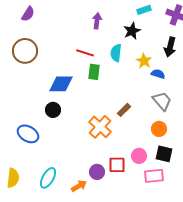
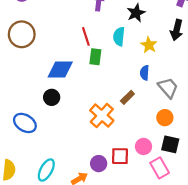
red line: (85, 53) -> (86, 36), turned 54
blue semicircle: (158, 74) -> (145, 73), moved, turned -104
pink rectangle: (154, 176) -> (160, 168), turned 66

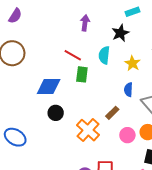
red line: (86, 36) -> (73, 55), turned -42
black circle: (52, 97) -> (56, 113), moved
pink circle: (143, 146) -> (127, 135), moved

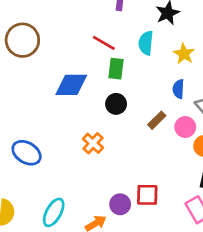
black circle: (56, 113) -> (116, 104), moved
orange cross: (88, 130) -> (93, 143), moved, size x0.7
pink circle: (127, 135) -> (185, 127), moved

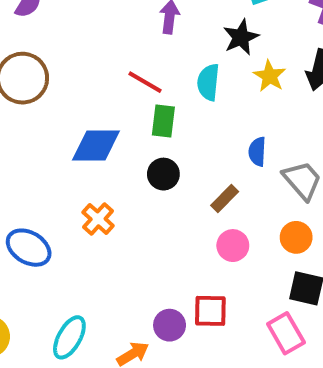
yellow star: (184, 54) -> (270, 76), moved
pink circle: (185, 127) -> (233, 246), moved
orange cross: (93, 143) -> (98, 219), moved

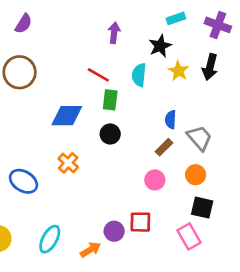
brown rectangle: (225, 199) -> (164, 147), moved

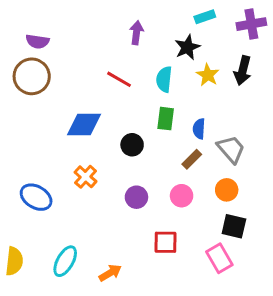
purple semicircle: (23, 24) -> (38, 41), moved, turned 66
purple cross: (218, 25) -> (251, 24), turned -30
green rectangle: (110, 100) -> (166, 119), moved
purple circle: (114, 231) -> (136, 197), moved

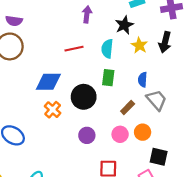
red line: (119, 79) -> (74, 49), turned -42
blue semicircle: (199, 129) -> (143, 80), moved
black circle: (132, 145) -> (84, 97), size x1.5
orange cross: (86, 177) -> (53, 110), moved
orange circle: (227, 190) -> (143, 132), moved

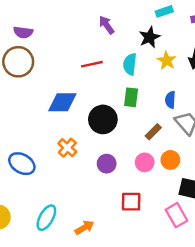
purple arrow: (87, 14) -> (107, 25), turned -42
orange cross: (53, 110) -> (67, 148), moved

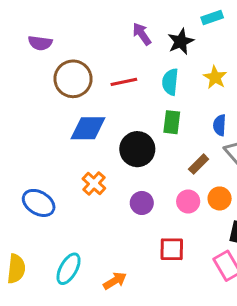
black star: (150, 37) -> (181, 41), moved
brown circle: (18, 62) -> (73, 79), moved

